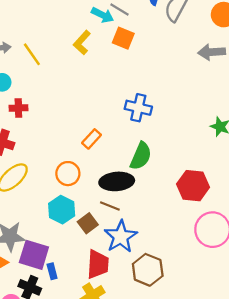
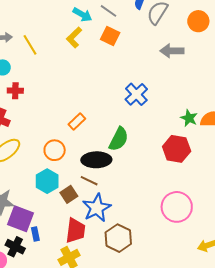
cyan arrow: (103, 15) -> (82, 15), moved
gray arrow: (212, 52) -> (172, 51), moved
blue cross: (138, 108) -> (136, 94), moved, turned 30
red hexagon: (193, 186) -> (177, 149), moved

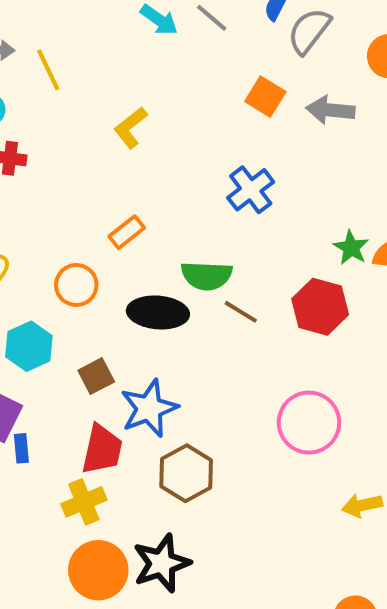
orange square: (110, 36) -> (265, 97), moved
yellow L-shape: (74, 37) -> (131, 128), moved
green semicircle: (119, 139) -> (207, 276), turned 60
cyan hexagon: (47, 181) -> (29, 346), moved
brown line: (89, 181) -> (241, 312), moved

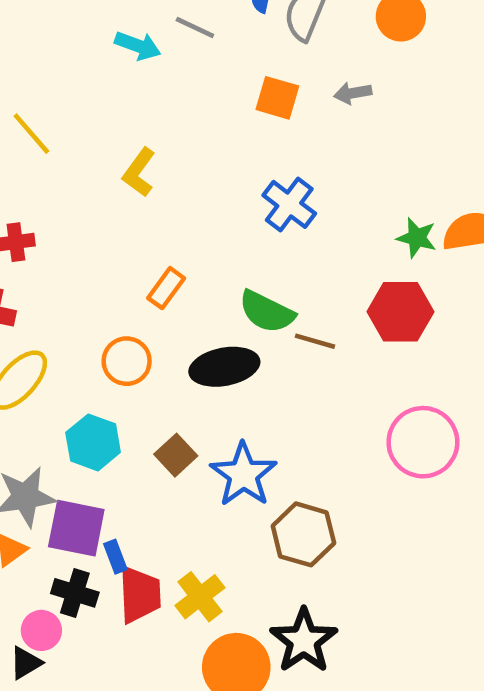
gray arrow: (330, 110) -> (353, 93), size x0.7
green semicircle: (207, 276) -> (267, 312), turned 39
red trapezoid: (102, 449) -> (140, 594), moved

